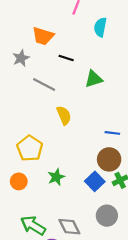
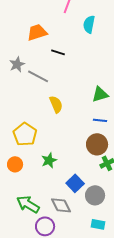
orange trapezoid: (43, 36) -> (37, 32), turned 145
gray star: (21, 58) -> (17, 64), moved
green triangle: (94, 79) -> (100, 94), moved
blue square: (95, 181) -> (75, 183), moved

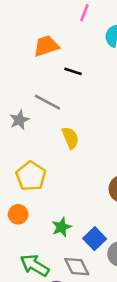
gray star: (17, 64) -> (19, 120), moved
green star: (49, 160) -> (61, 227), moved

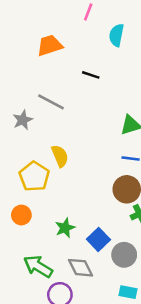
black line: (73, 71) -> (91, 75), moved
yellow semicircle: (70, 138) -> (60, 156), moved

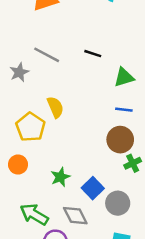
black line: (91, 75) -> (93, 54), moved

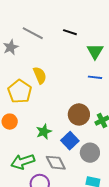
green triangle: (124, 77) -> (95, 51), turned -42
brown circle: (120, 140) -> (79, 114), moved
green arrow: (34, 214) -> (23, 162), turned -50

